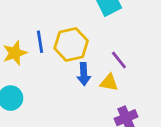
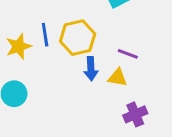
purple line: (119, 60) -> (128, 54), turned -30

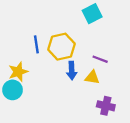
yellow star: (18, 46) -> (18, 72), moved
purple cross: (135, 114) -> (106, 106), turned 36

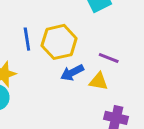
blue arrow: (72, 71) -> (72, 73), turned 66

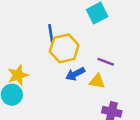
blue line: (27, 39) -> (51, 34), moved

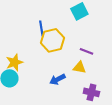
blue arrow: (75, 74) -> (57, 79), moved

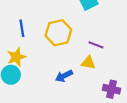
blue line: (41, 28) -> (22, 28), moved
purple cross: (91, 92) -> (112, 89), moved

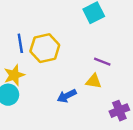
yellow hexagon: (58, 33) -> (45, 48), moved
purple cross: (112, 89) -> (119, 111), turned -35

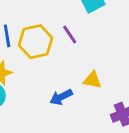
purple line: (102, 62) -> (70, 34), moved, turned 35

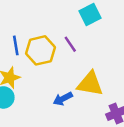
yellow triangle: (92, 80) -> (90, 84), size x1.6

